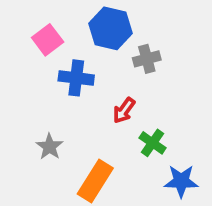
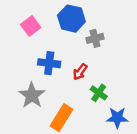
blue cross: (76, 78) -> (49, 63), moved
gray star: (49, 147) -> (32, 95), size x1.5

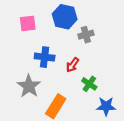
pink square: (31, 26) -> (28, 23), turned 30

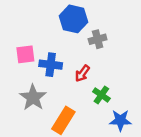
pink square: (28, 23) -> (25, 54), moved

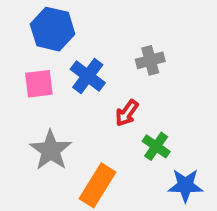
blue hexagon: (74, 19) -> (53, 29), moved
blue cross: (51, 65) -> (88, 76), moved, turned 30

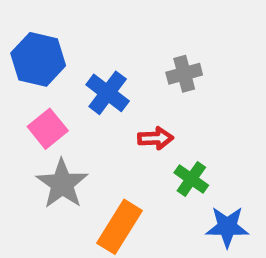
blue hexagon: (53, 29) -> (38, 59), moved
pink square: (39, 84) -> (48, 129), moved, turned -32
red arrow: (127, 113) -> (155, 138), turned -128

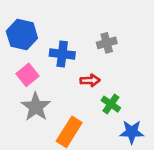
blue cross: (108, 93) -> (62, 54), turned -30

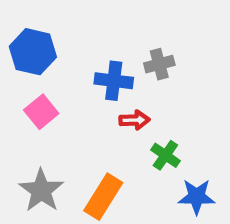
blue cross: (62, 54) -> (114, 81), moved
gray star: (36, 107) -> (41, 190), moved

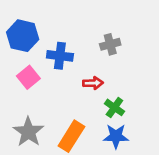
blue cross: (114, 81) -> (60, 56), moved
blue star: (197, 197) -> (116, 136), moved

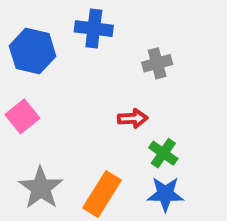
blue cross: (60, 56) -> (94, 29), moved
pink square: (28, 77) -> (22, 116), moved

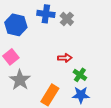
gray cross: (157, 63) -> (67, 19), moved, turned -32
gray star: (41, 188) -> (20, 80), moved

